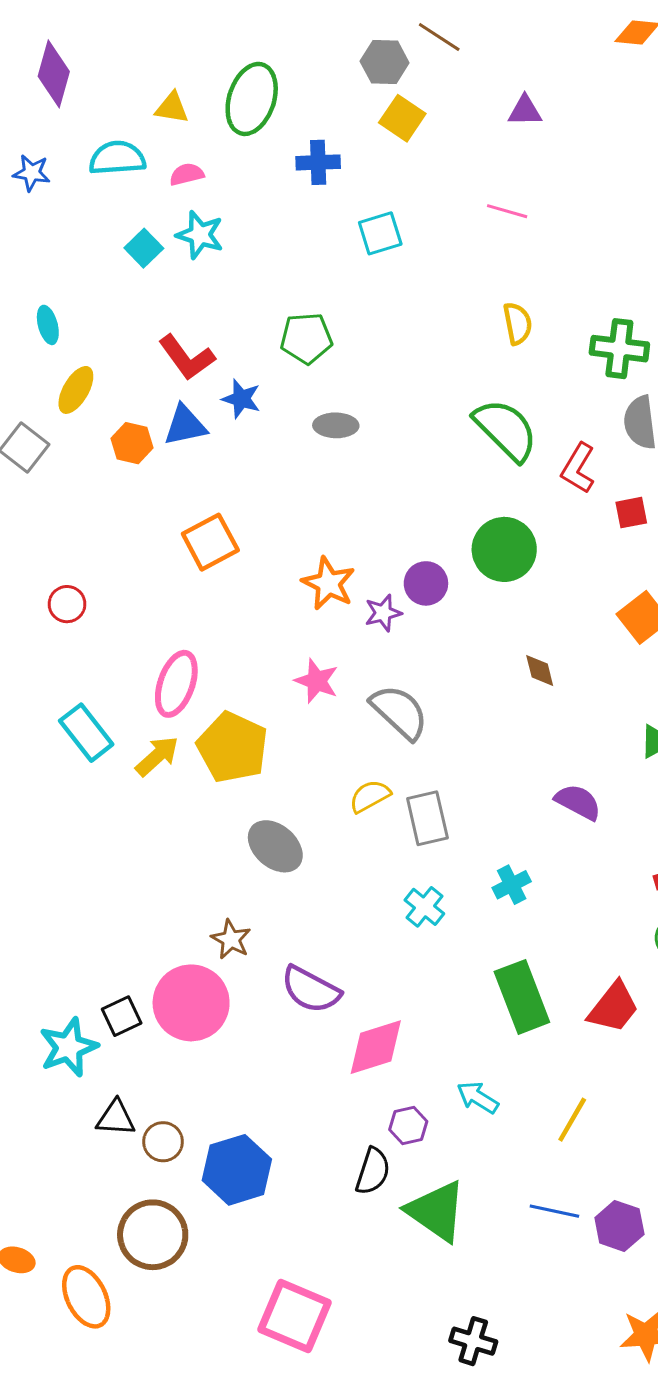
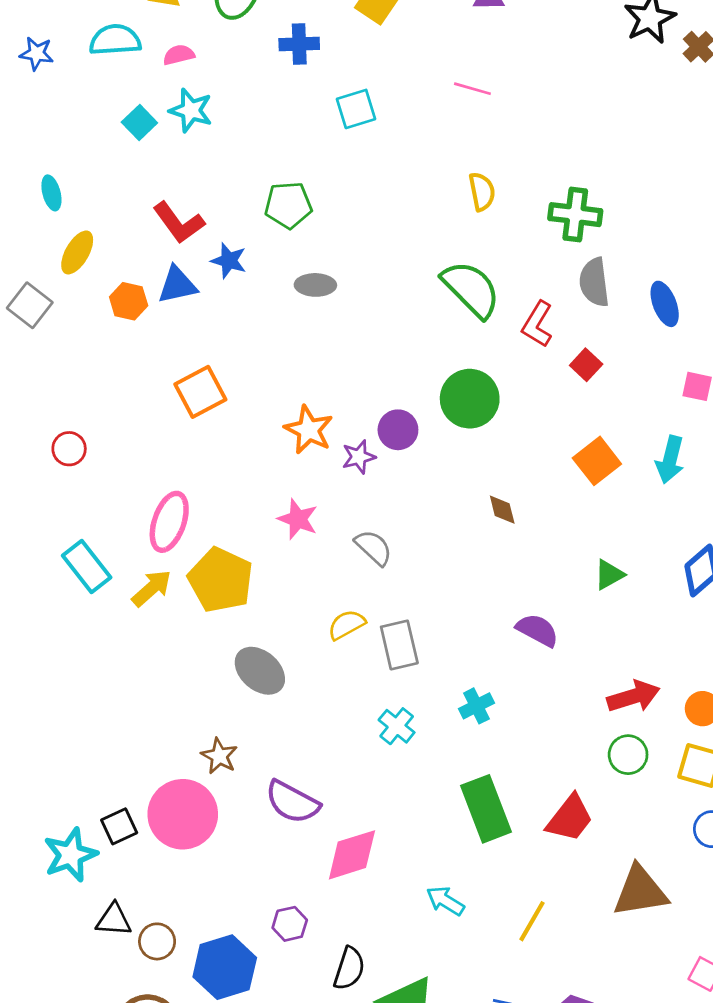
red square: (631, 513) -> (586, 365), turned -36
gray semicircle: (399, 712) -> (374, 548), size x0.7
purple hexagon: (408, 1125) -> (290, 924), moved

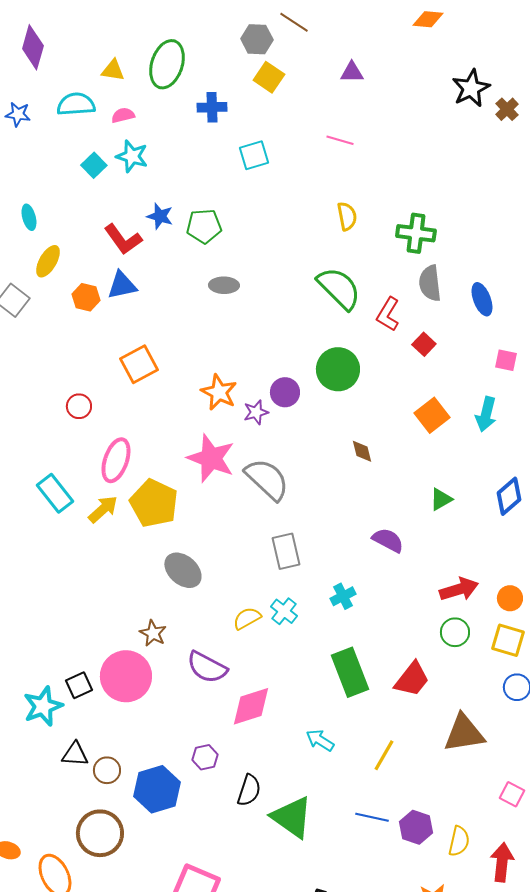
blue star: (229, 261) -> (160, 216), moved
red circle: (69, 449) -> (79, 406), moved
pink star: (298, 519) -> (211, 458), size x1.6
gray semicircle: (374, 548) -> (267, 479), size x1.6
yellow semicircle: (347, 625) -> (247, 618), moved

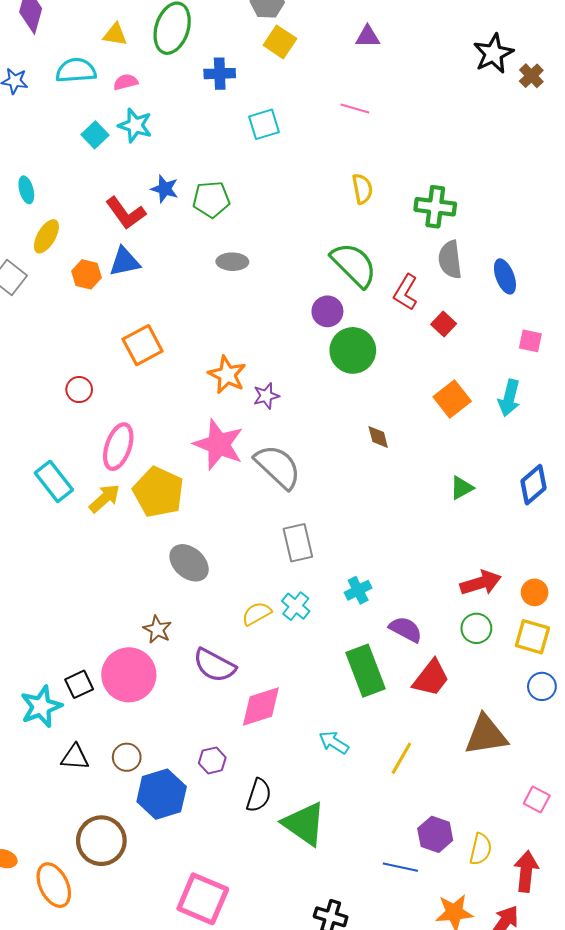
purple circle: (285, 392) -> (327, 311), moved
purple semicircle: (388, 540) -> (406, 629), moved
brown circle: (107, 770) -> (127, 757), moved
blue line: (372, 817) -> (400, 867), moved

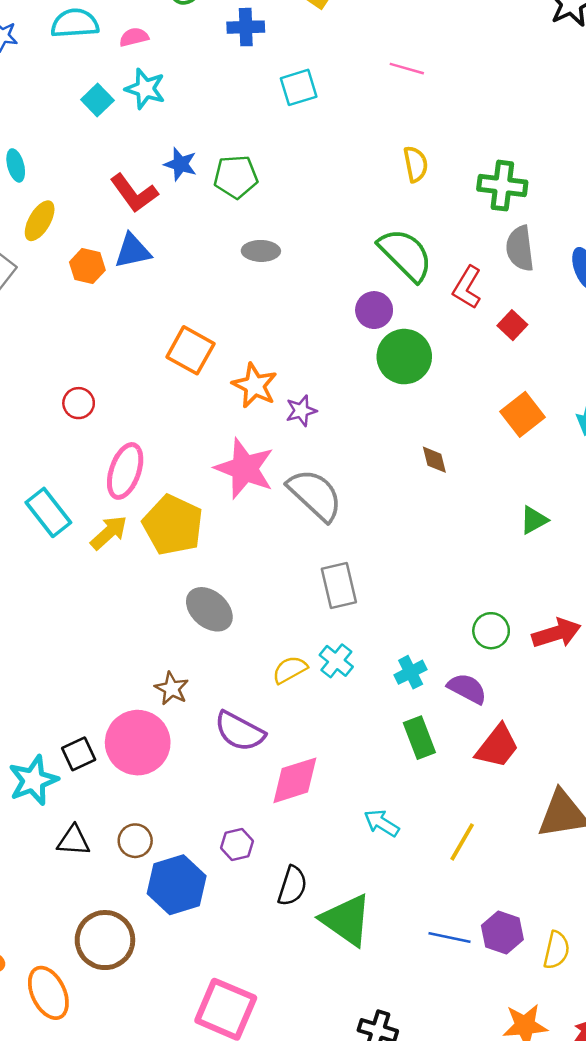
orange square: (143, 345) -> (190, 350), moved, turned -33
cyan cross: (358, 590) -> (411, 672), moved
green circle: (476, 628) -> (491, 631), moved
green rectangle: (365, 671) -> (419, 738), size x0.7
blue line: (400, 867) -> (450, 938), moved

